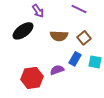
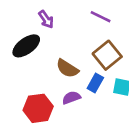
brown semicircle: (59, 36) -> (67, 68), moved, turned 30
brown square: (84, 38) -> (107, 55), size x1.5

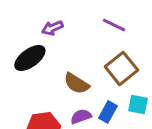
purple arrow: (46, 19) -> (52, 28), turned 102
blue rectangle: (95, 83) -> (108, 112), moved

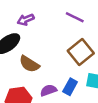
brown semicircle: (76, 83) -> (29, 64), moved

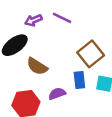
purple line: (75, 17) -> (62, 18), moved
blue rectangle: (70, 87) -> (79, 80), moved, turned -35

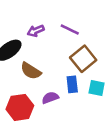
purple line: (62, 18) -> (70, 29), moved
purple arrow: (33, 20) -> (36, 31), moved

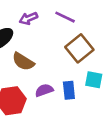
blue rectangle: (72, 84) -> (69, 90), moved

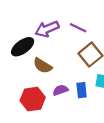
purple arrow: (28, 18) -> (47, 29), size x1.5

